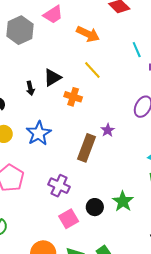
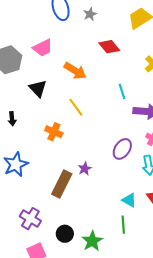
black triangle: (52, 78) -> (38, 89), moved, turned -48
black circle: (95, 207) -> (65, 234), moved

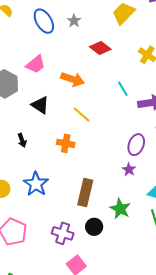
purple star: (85, 169) -> (129, 170), moved
black circle: (65, 234) -> (94, 227), moved
green star: (92, 241) -> (120, 209), moved

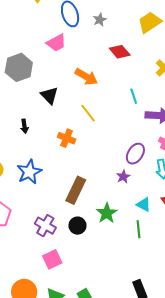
pink trapezoid: (36, 64) -> (56, 43), moved

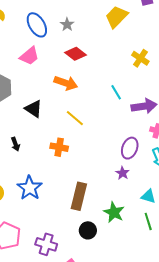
red diamond: (120, 52) -> (75, 54), moved
purple cross: (45, 226) -> (46, 244), moved

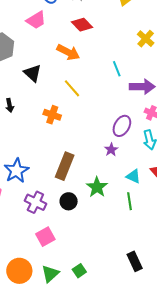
blue star: (30, 188) -> (16, 171), moved
purple cross: (46, 244) -> (35, 202), moved

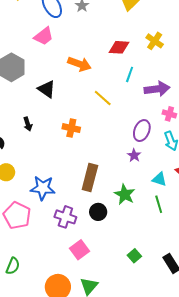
red diamond: (82, 25) -> (119, 47), moved, turned -35
cyan line: (117, 69) -> (130, 74), turned 49
yellow line: (72, 88) -> (103, 98), moved
blue star: (16, 171) -> (43, 188), turned -30
green square: (79, 271) -> (134, 256), moved

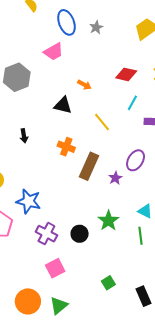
orange arrow: (79, 64) -> (84, 85), size x0.6
black triangle: (47, 89) -> (63, 105), moved, turned -30
purple star: (134, 155) -> (115, 178), moved
brown rectangle: (90, 178) -> (89, 166), moved

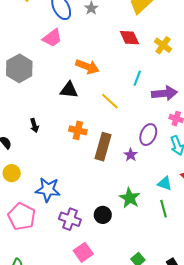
red diamond: (126, 74) -> (129, 38), moved, turned 60
orange arrow: (84, 85) -> (87, 67), size x1.6

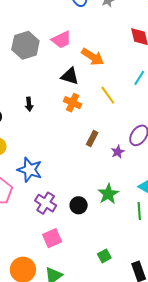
pink trapezoid: (52, 38) -> (61, 40), moved
orange cross: (78, 130) -> (73, 103), moved
brown rectangle: (103, 147) -> (92, 138), size x0.6

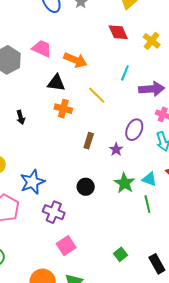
pink trapezoid: (61, 40) -> (42, 48), turned -120
blue star: (30, 170) -> (32, 182), turned -30
green star: (108, 194) -> (125, 183), moved
black circle: (79, 205) -> (86, 187), moved

